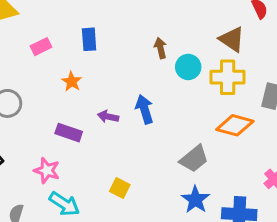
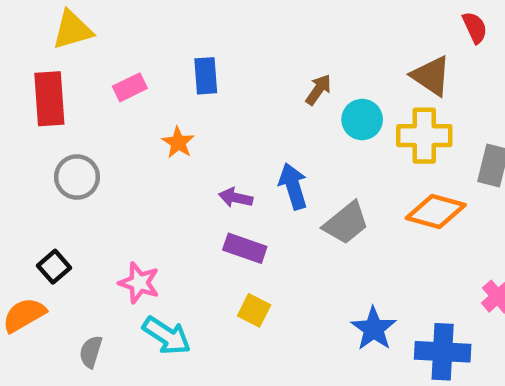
brown arrow: (161, 48) -> (318, 90), turned 48
purple rectangle: (69, 133) -> (245, 248), moved
gray trapezoid: (194, 159) -> (346, 223), moved

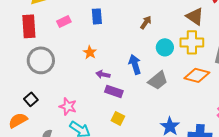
cyan circle: (362, 120) -> (165, 47), moved
orange star: (178, 143) -> (90, 52), moved
gray circle: (77, 177) -> (41, 60), size x1.4
purple arrow: (236, 198) -> (103, 74), moved

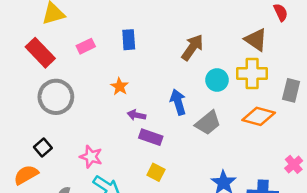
brown arrow: (146, 22) -> (192, 47), size x1.5
red rectangle: (29, 26) -> (40, 53), turned -40

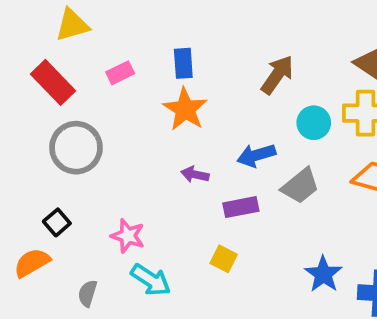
orange star: (120, 86) -> (185, 109), moved, size x1.6
blue arrow: (178, 102) -> (256, 155), turned -90
purple rectangle: (151, 137) -> (241, 207), moved, turned -30

